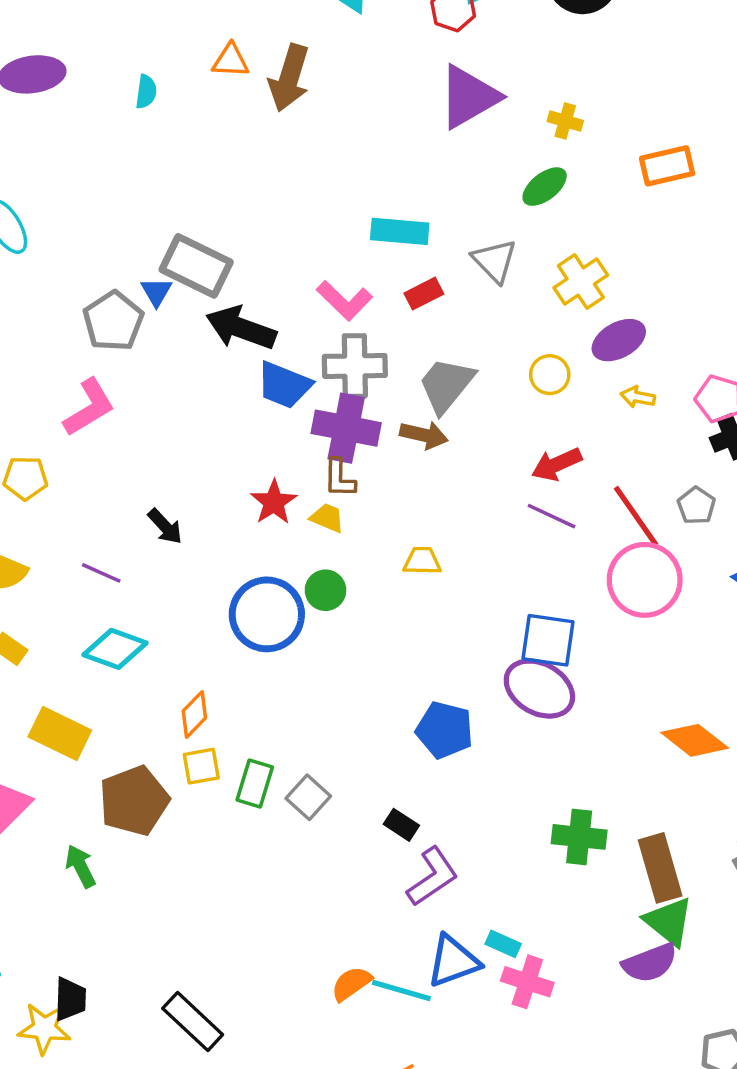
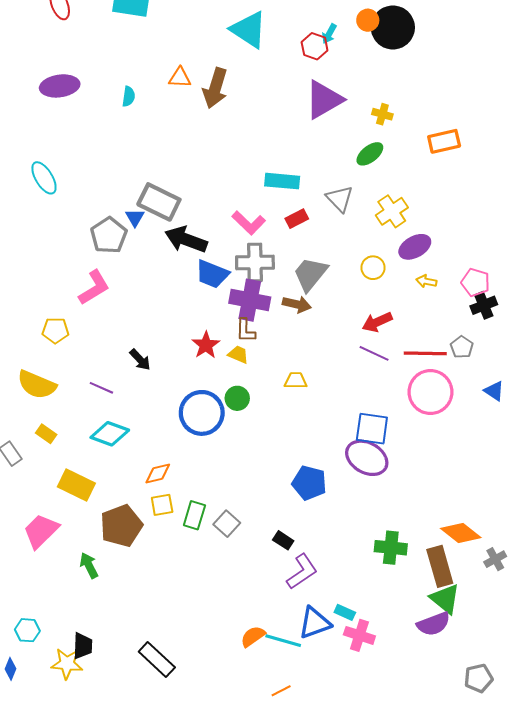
red line: (636, 516) -> (425, 353), turned -54
orange diamond: (194, 714) -> (158, 473), turned 32
orange diamond: (695, 740) -> (461, 533), moved

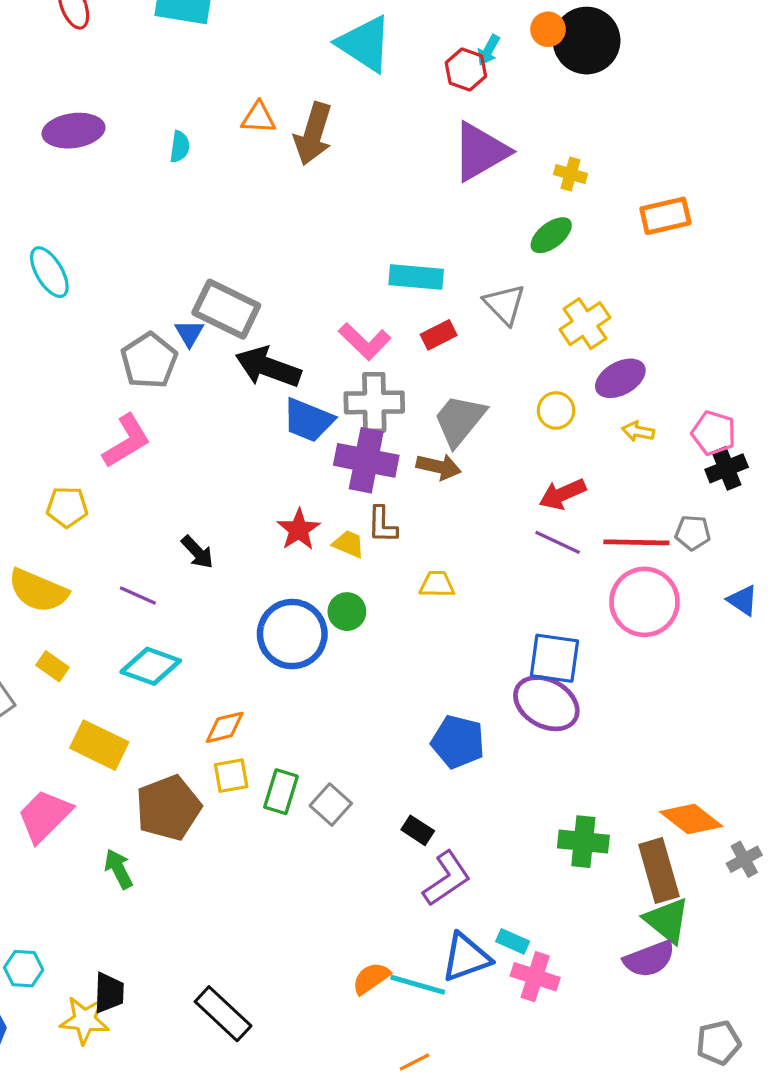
brown L-shape: (246, 330) -> (382, 525), moved
gray pentagon: (462, 347) -> (693, 533), turned -30

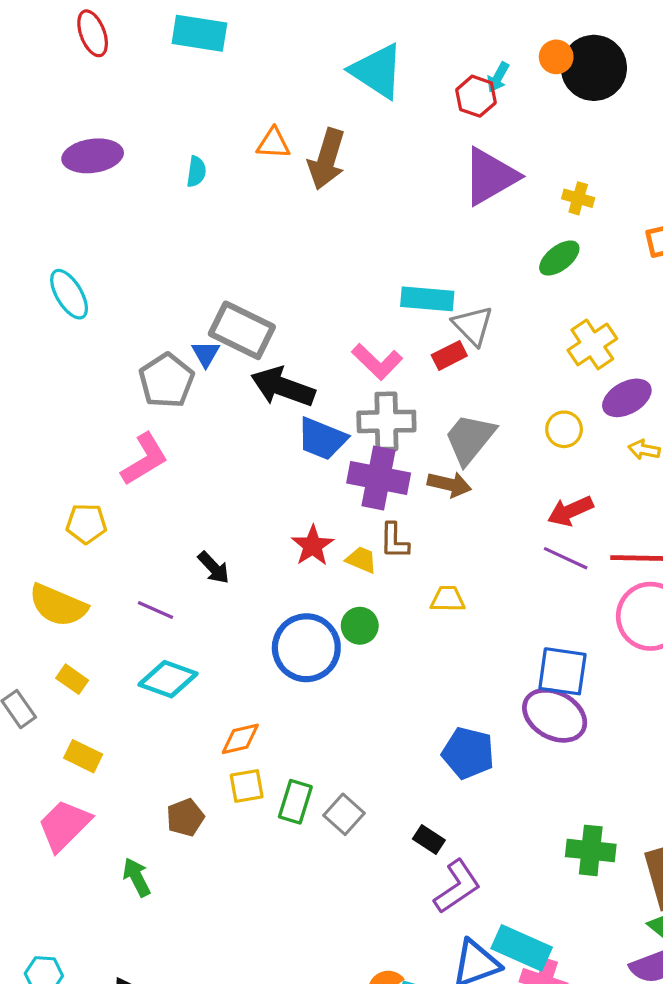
gray triangle: (505, 304) -> (473, 326), moved
yellow rectangle: (99, 745) -> (83, 756), moved, size x0.7
brown pentagon: (168, 808) -> (185, 817), size x0.6
cyan rectangle: (513, 941) -> (522, 948), size x1.8

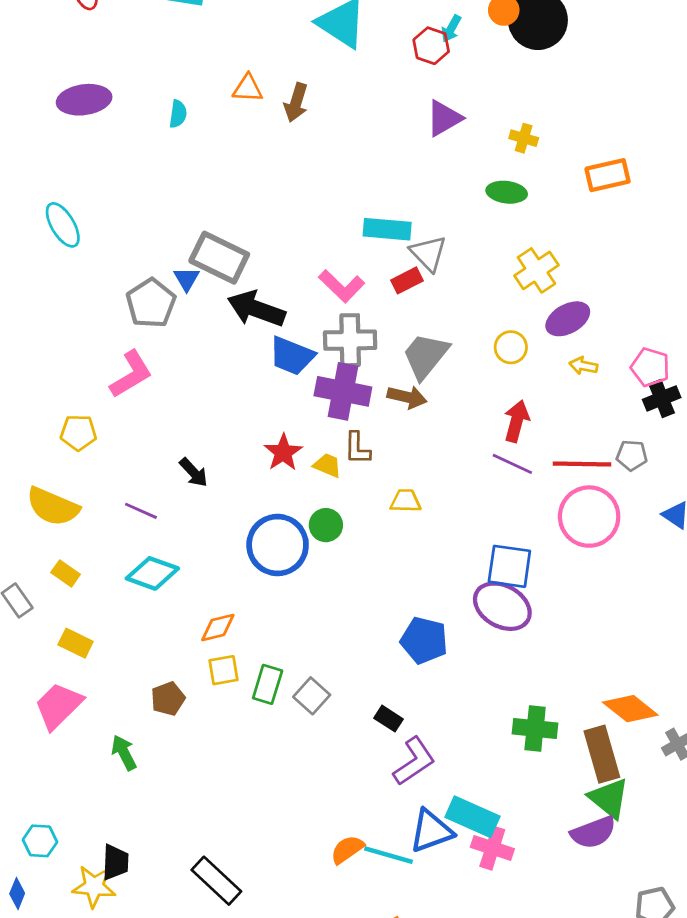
brown arrow: (327, 159) -> (296, 103), size x0.7
purple triangle: (490, 176) -> (444, 118), size x0.7
green ellipse: (559, 258) -> (507, 192), turned 45
red arrow: (570, 511) -> (517, 421), turned 129

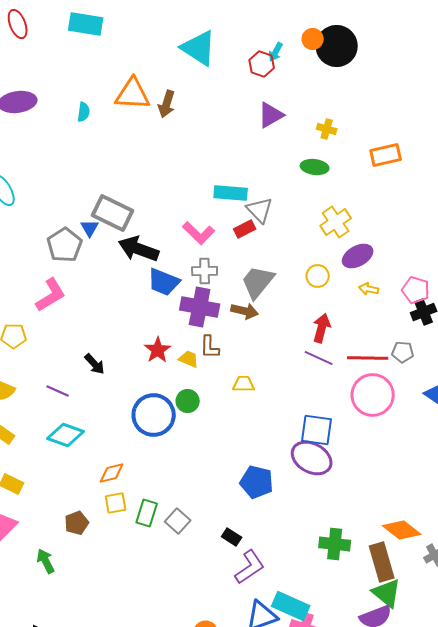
orange triangle: (248, 88) -> (133, 94), size x1.6
gray cross: (350, 340) -> (205, 271), size x0.7

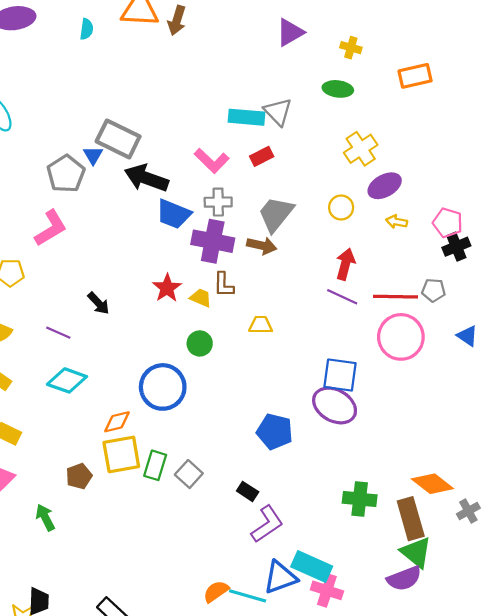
gray triangle: (260, 210) -> (278, 112), moved
blue circle: (154, 415) -> (163, 387), moved
yellow square: (116, 503) -> (121, 454), size x1.6

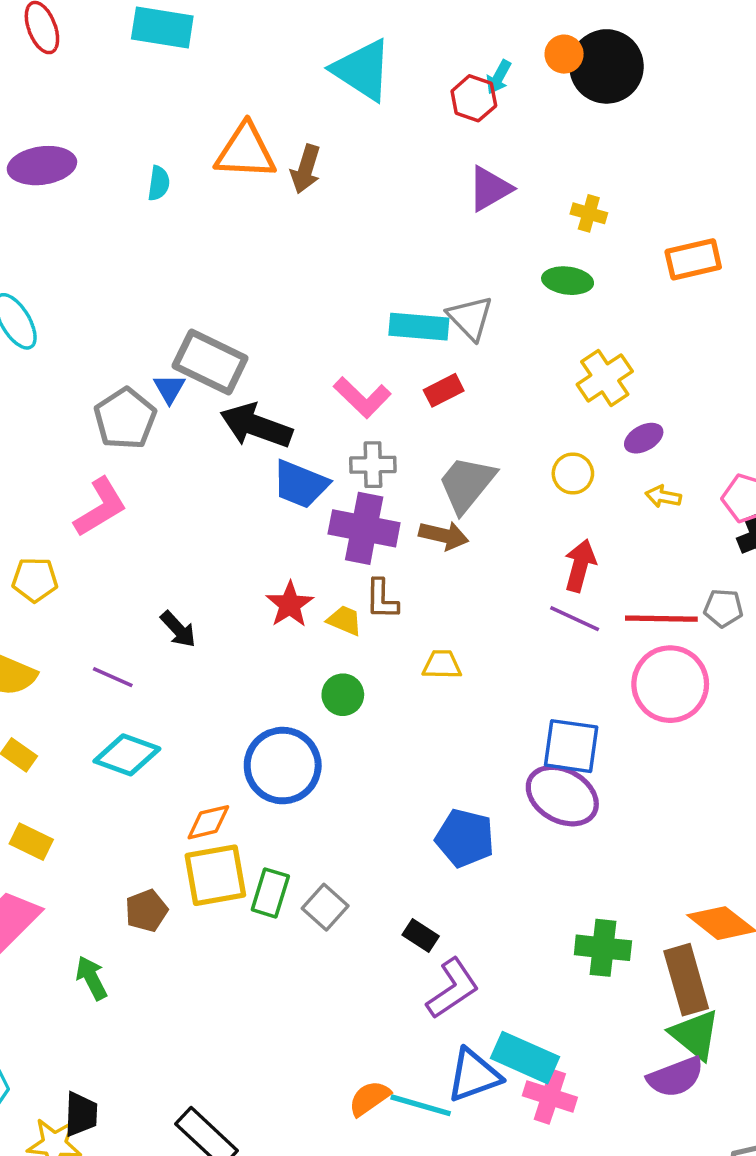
purple ellipse: (385, 186) -> (644, 438), size x0.7

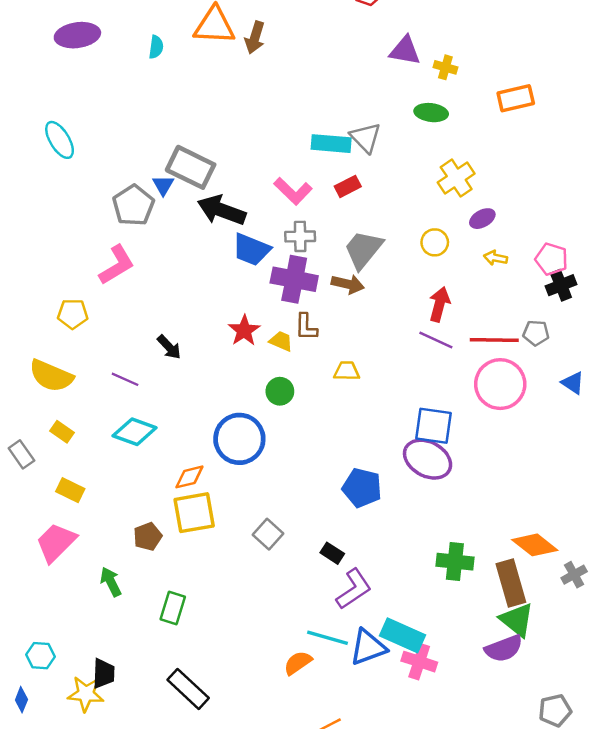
purple triangle: (490, 189) -> (405, 51), moved, turned 40
green rectangle: (270, 893) -> (173, 608), moved
cyan line: (421, 1105) -> (328, 638), moved

